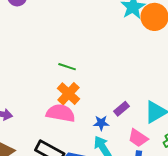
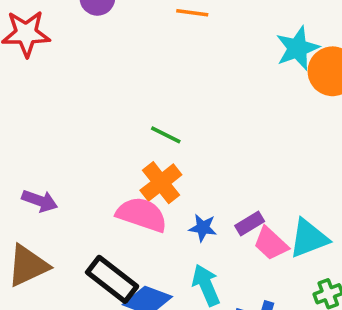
blue star: (101, 123) -> (203, 228), moved
pink trapezoid: (138, 138) -> (271, 243), moved

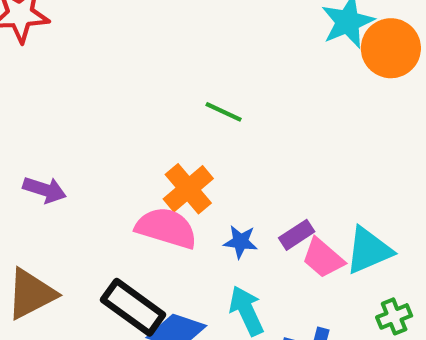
green line: (166, 135) -> (224, 112), moved
purple arrow: (40, 201) -> (45, 190), moved

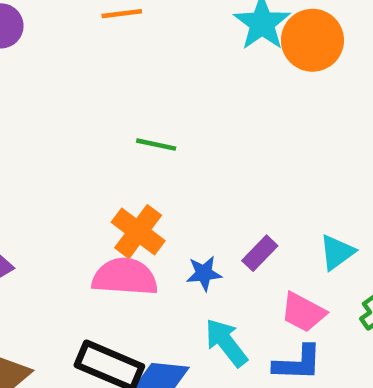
cyan triangle: (369, 250) -> (337, 252), size x0.7
pink trapezoid: (323, 258) -> (303, 312), moved

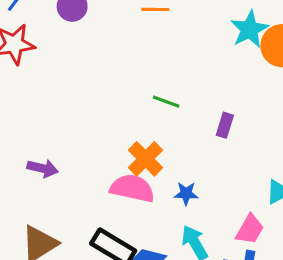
purple rectangle: (260, 253) -> (225, 125), moved, turned -35
pink trapezoid: (303, 312) -> (250, 229), turned -96

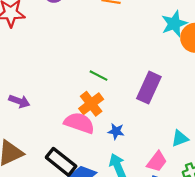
green line: (166, 102) -> (99, 76), moved
purple rectangle: (225, 125) -> (149, 88), size x1.8

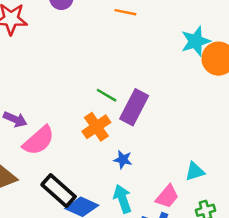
purple rectangle: (149, 88) -> (134, 107), moved
pink semicircle: (79, 123) -> (39, 141), moved, turned 116

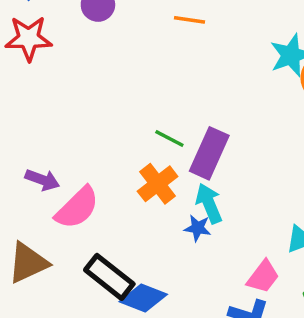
cyan arrow: (122, 199) -> (209, 203), moved

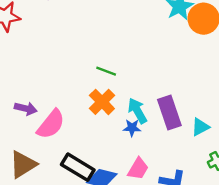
purple rectangle: (209, 153) -> (169, 113), moved, turned -36
pink trapezoid: (263, 277) -> (138, 169), moved

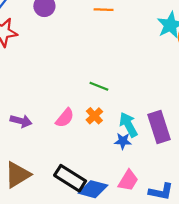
orange cross: (102, 102) -> (94, 116), size x0.7
pink semicircle: (51, 124) -> (65, 118), moved, size x0.7

